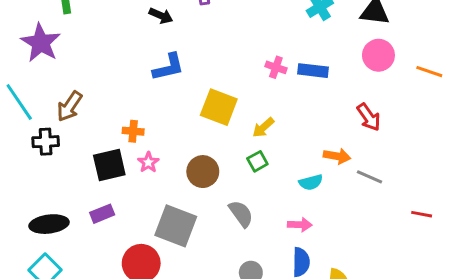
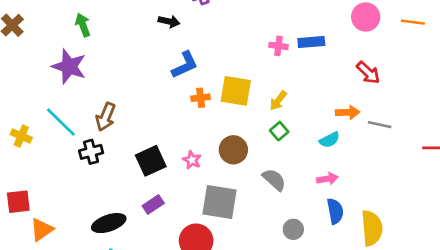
orange cross: (133, 131) -> (201, 98), moved
pink star: (148, 162) -> (192, 160), moved

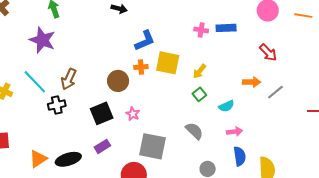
blue L-shape: (185, 65) -> (145, 41), moved
gray line: (380, 125) -> (275, 92), turned -54
cyan semicircle: (329, 140) -> (226, 106), moved
brown circle: (233, 150) -> (118, 81), moved
orange triangle: (42, 230) -> (38, 159), moved

